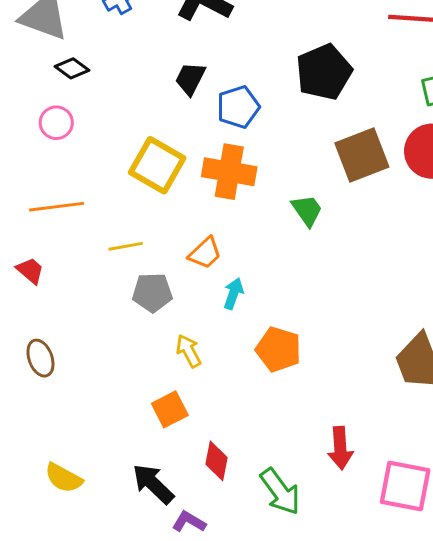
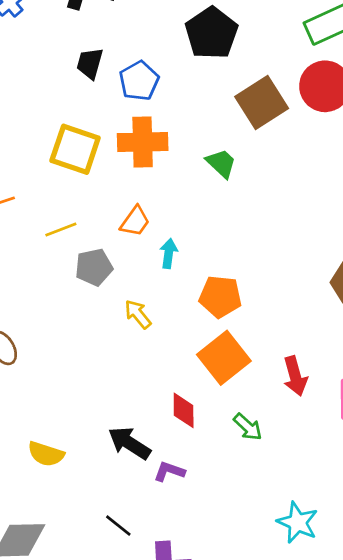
orange square: (170, 409) -> (224, 358), moved, size x1.5
green arrow: (280, 492) -> (248, 427), size x0.7

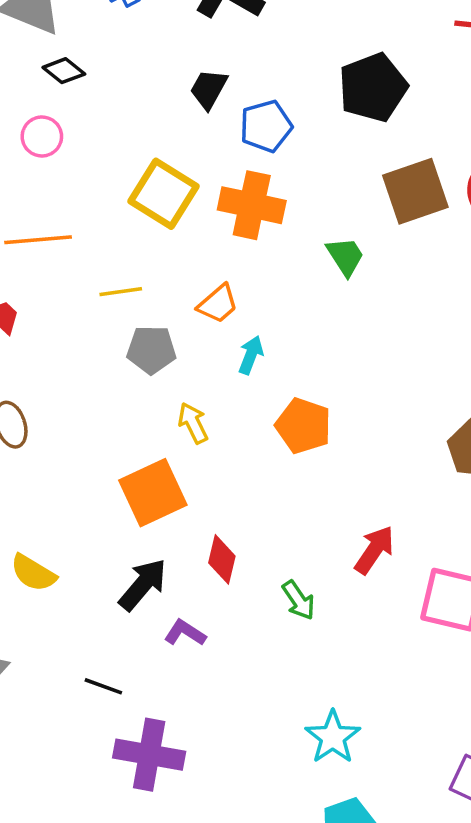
orange square: (224, 358) -> (153, 493), moved
red arrow: (295, 376) -> (374, 550), turned -144
black arrow: (129, 443) -> (143, 585), turned 84
black line: (118, 526) -> (103, 686), turned -32

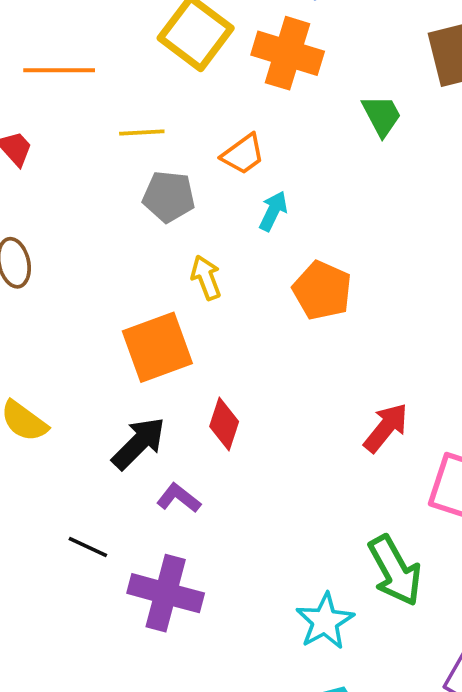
green arrow: (299, 600) -> (395, 571), moved, size x1.6
purple cross: (149, 755) -> (166, 593), moved

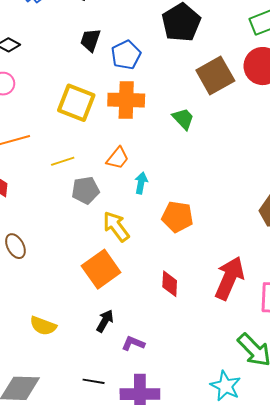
yellow arrow: (206, 278) -> (116, 227), size x1.4
red diamond: (224, 424) -> (170, 284), moved
red arrow: (386, 428) -> (229, 278), size x1.5
black arrow: (139, 443) -> (105, 321), size x0.7

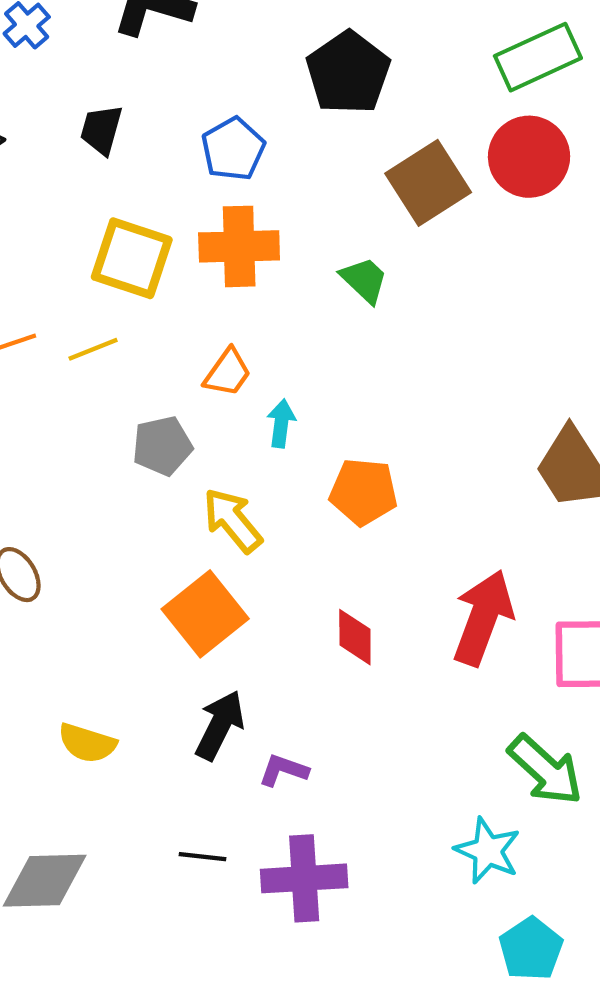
black trapezoid: (90, 40) -> (101, 130), moved
yellow line: (63, 161) -> (93, 349), moved
black arrow: (105, 321) -> (220, 725), size x1.4

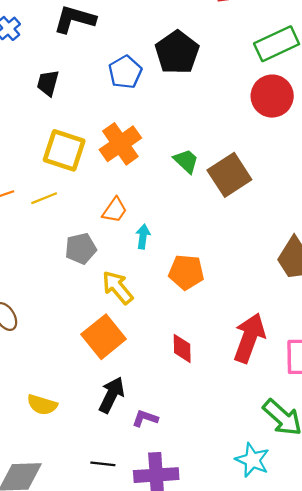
blue pentagon: (233, 149) -> (125, 72), moved
brown square: (428, 183) -> (229, 175), moved
orange cross: (239, 246) -> (120, 144), turned -33

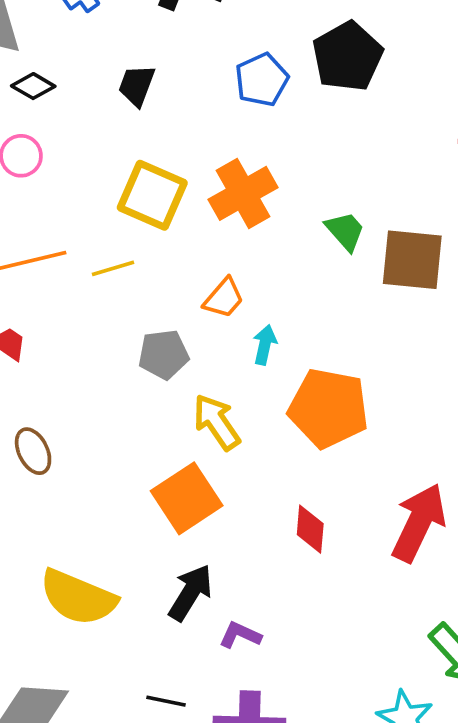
brown square: (229, 175) -> (412, 260), turned 33
orange pentagon: (186, 272) -> (328, 408), size x1.4
yellow semicircle: (42, 405) -> (78, 597), size x1.6

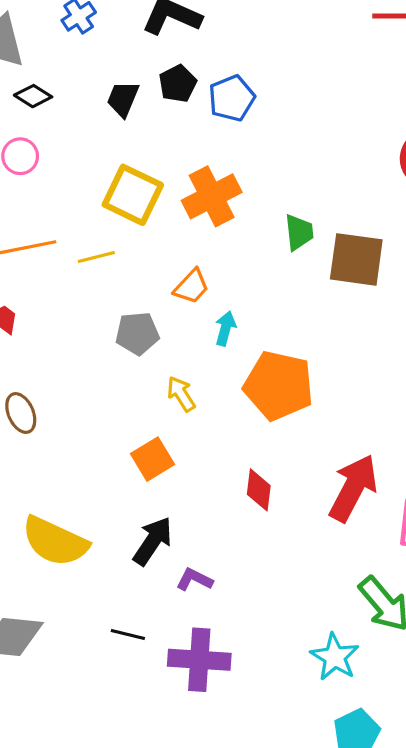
black pentagon: (347, 56) -> (178, 84), moved, size x0.6
green trapezoid: (345, 231) -> (299, 232), turned 33
yellow arrow: (217, 422) -> (181, 394), size x0.7
orange square: (187, 498) -> (153, 459), size x0.7

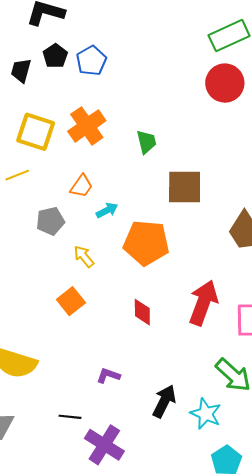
brown square: (356, 259) -> (185, 187), moved
cyan arrow: (225, 328) -> (107, 210), turned 55
black arrow: (153, 541) -> (164, 401), moved
purple cross: (199, 660) -> (104, 445), moved, turned 36

